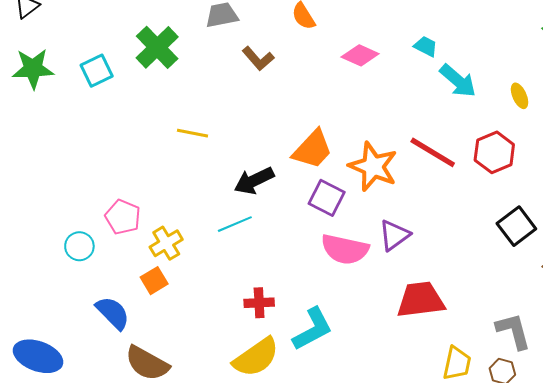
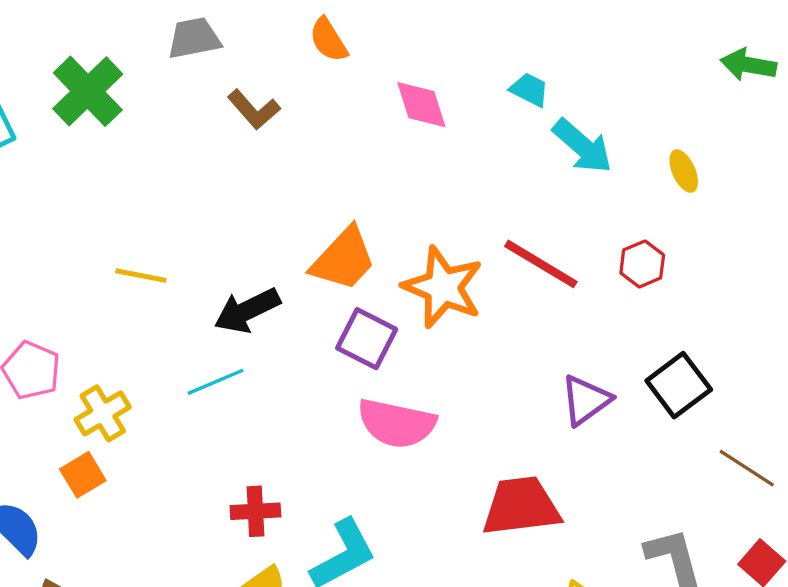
pink diamond: (360, 55) -> (421, 105), turned 48
yellow line: (192, 133) -> (141, 276), moved
red hexagon: (494, 152) -> (642, 264), size x0.7
purple triangle: (394, 235) -> (586, 400), moved

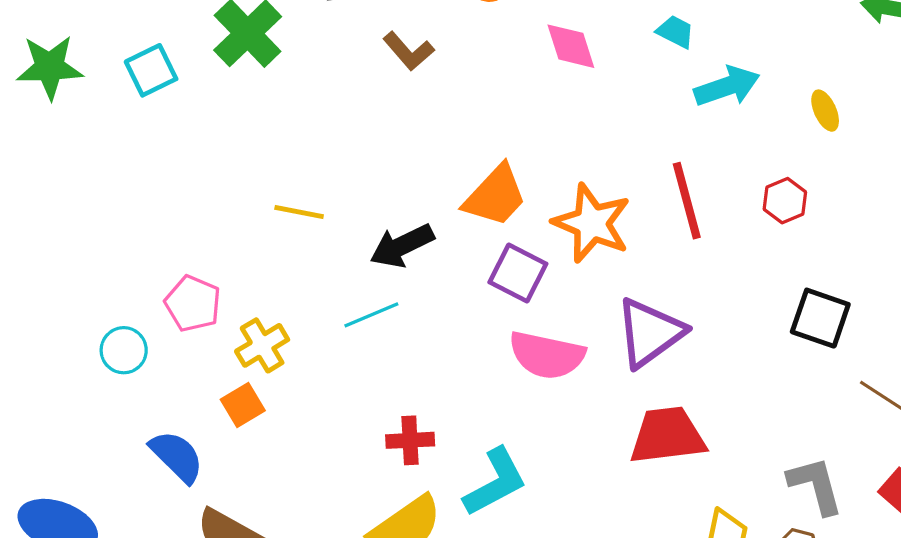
cyan arrow: (582, 146) -> (727, 86), turned -60
red line: (541, 264) -> (687, 201), turned 44
black square: (679, 385) -> (820, 318), turned -34
purple triangle: (586, 400) -> (650, 333), moved, size x1.4

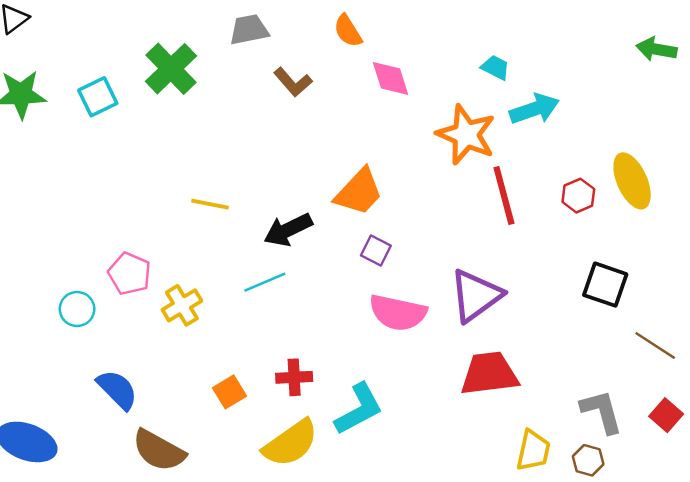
pink diamond: (571, 46) -> (391, 78), moved
yellow ellipse: (825, 111) -> (632, 181), moved, size x1.8
orange star: (592, 223) -> (466, 135), moved
purple square: (518, 273) -> (376, 250), size x0.7
orange square: (243, 405) -> (229, 392), moved

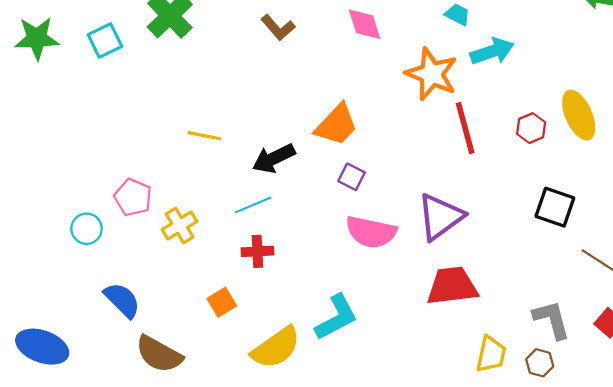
red cross: (294, 377) -> (257, 251), moved

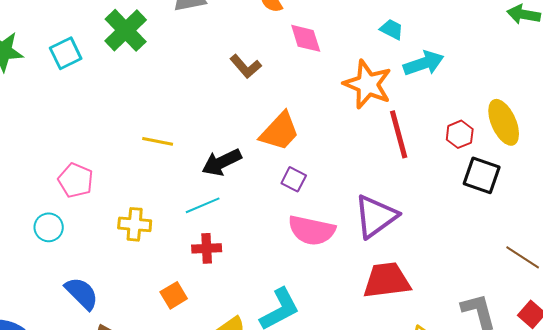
brown L-shape: (278, 27) -> (246, 66), moved
pink pentagon: (133, 197) -> (76, 180), moved
black square: (555, 207) -> (482, 175), moved
yellow cross: (180, 225) -> (135, 224), turned 36

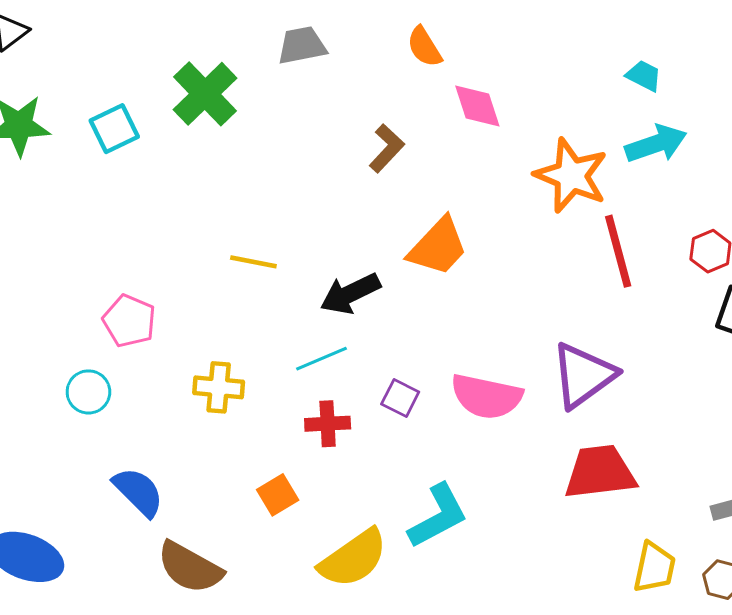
cyan trapezoid: (392, 29) -> (644, 76), moved
brown L-shape: (246, 66) -> (387, 148), turned -96
purple square: (294, 179) -> (400, 398), moved

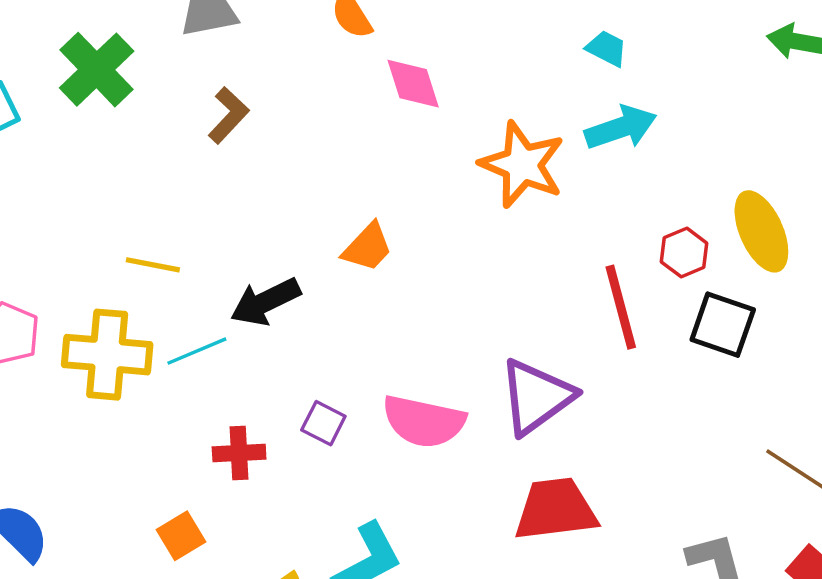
brown L-shape: (387, 148) -> (228, 115), moved
orange trapezoid: (438, 247) -> (367, 247), size x0.7
red line: (618, 251) -> (621, 307), moved
cyan line: (322, 359) -> (197, 351), moved
yellow cross: (219, 387) -> (107, 355), moved, size x1.5

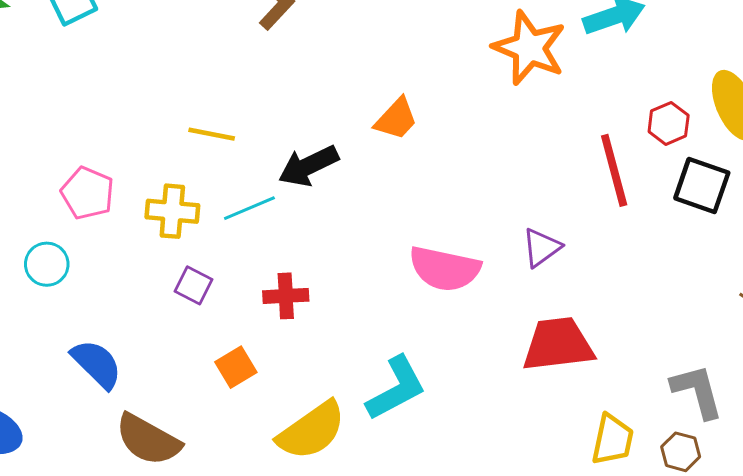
yellow cross: (107, 355) -> (172, 211), size x0.7
purple triangle: (536, 397) -> (541, 248), size x0.6
purple square: (323, 423) -> (193, 285), moved

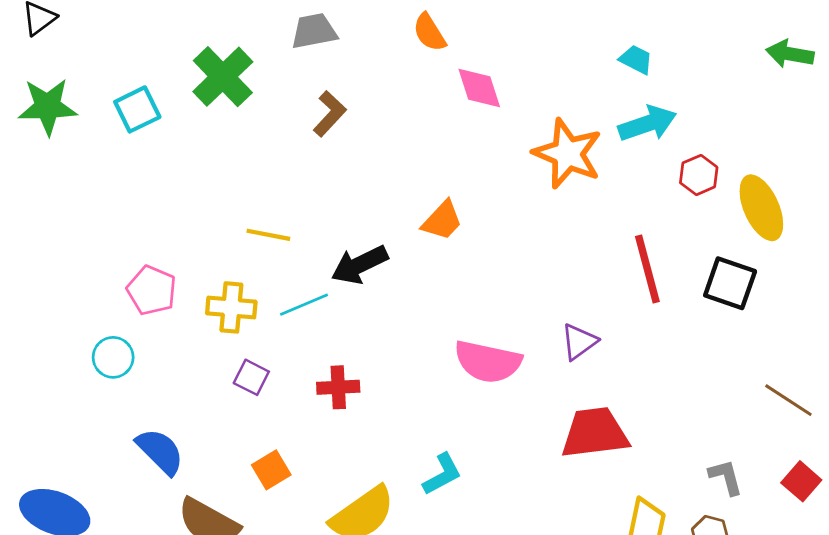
red hexagon: (669, 123) -> (699, 175), moved
orange square: (236, 367) -> (271, 470), moved
cyan L-shape: (396, 388) -> (442, 474), size x0.7
gray L-shape: (697, 391) -> (726, 477), size x0.7

